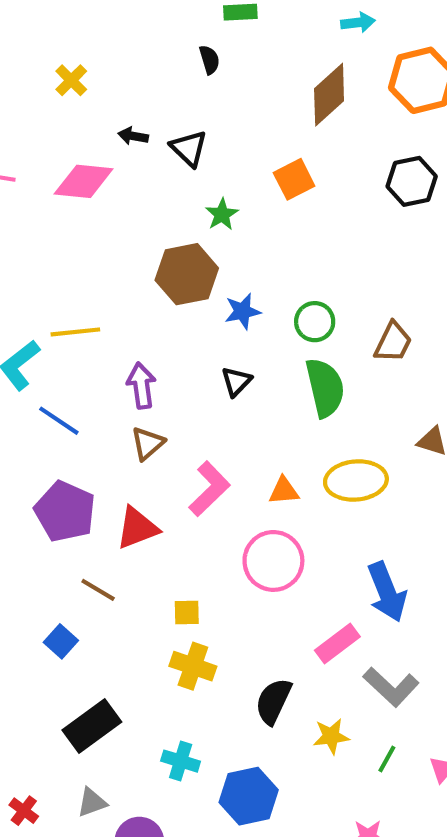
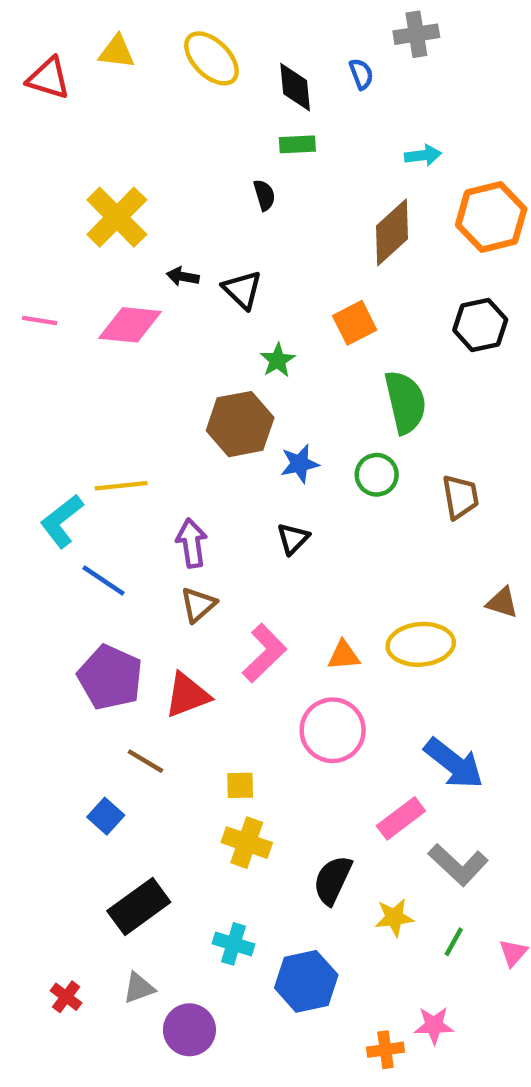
yellow cross: (71, 80) -> (117, 217), size x1.8
brown trapezoid: (393, 342) -> (460, 497), turned -36
green semicircle: (325, 388) -> (405, 402), moved
blue arrow: (387, 592) -> (454, 763), turned -30

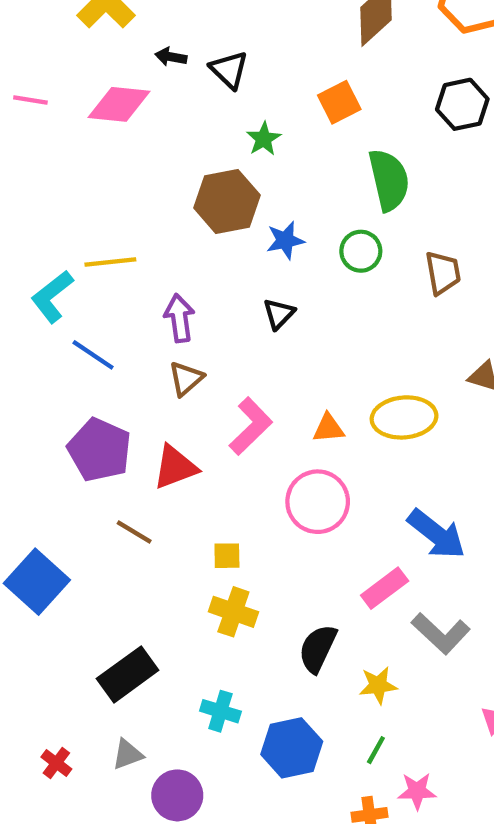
blue square: (106, 816) -> (37, 582), moved, size x1.8
green line: (454, 942) -> (376, 750), moved

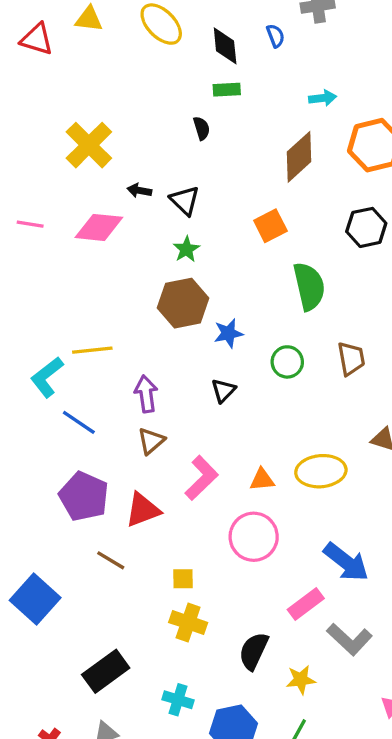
green star: (264, 139) -> (186, 249), moved
green circle: (361, 251) -> (287, 362), moved

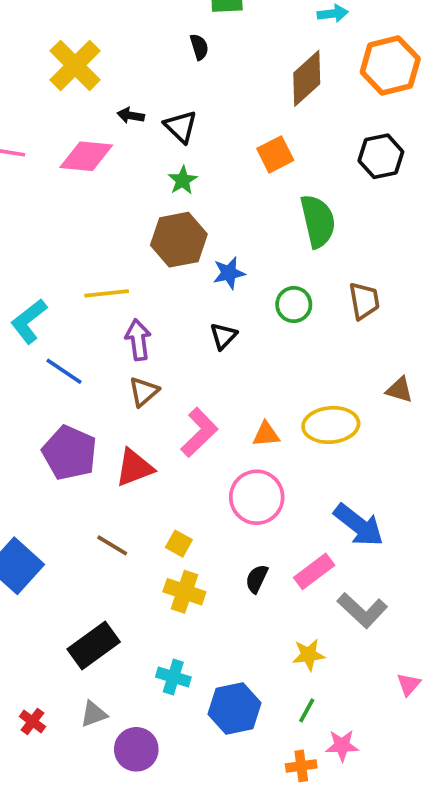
yellow line: (92, 350) -> (107, 293), moved
brown line: (111, 560) -> (112, 545), moved
yellow square: (183, 579) -> (179, 544), turned 30
black semicircle: (254, 651) -> (257, 579), moved, size x0.7

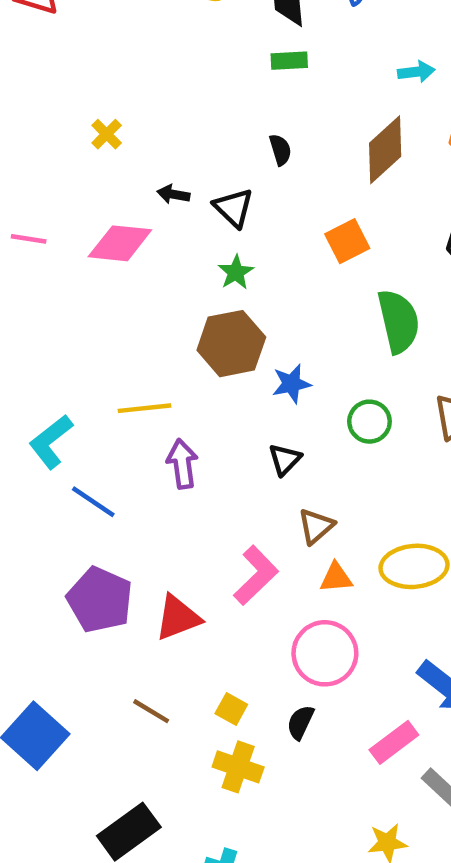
black semicircle: (199, 47) -> (280, 150), moved
yellow cross: (75, 65) -> (107, 134), size x0.5
brown triangle: (144, 392) -> (316, 526), moved
black semicircle: (257, 579) -> (300, 722), moved

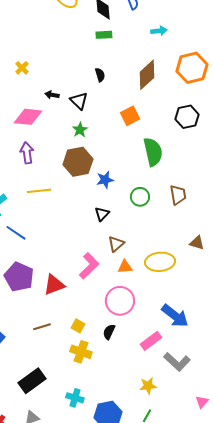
cyan arrow: (416, 72) -> (159, 31), moved
purple arrow: (182, 464) -> (27, 153), moved
brown line: (151, 711) -> (42, 327), turned -48

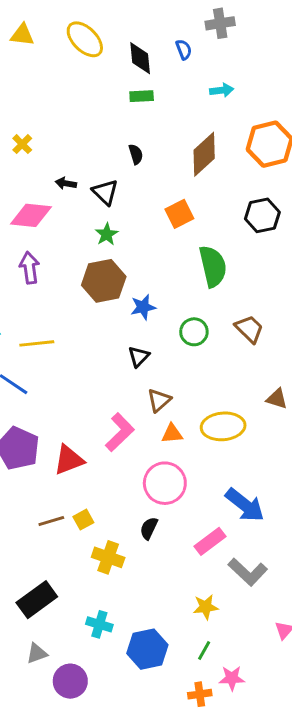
yellow line: (39, 191) -> (37, 343), moved
brown trapezoid: (178, 195) -> (249, 329), turned -35
yellow square: (78, 326) -> (83, 520), moved, turned 32

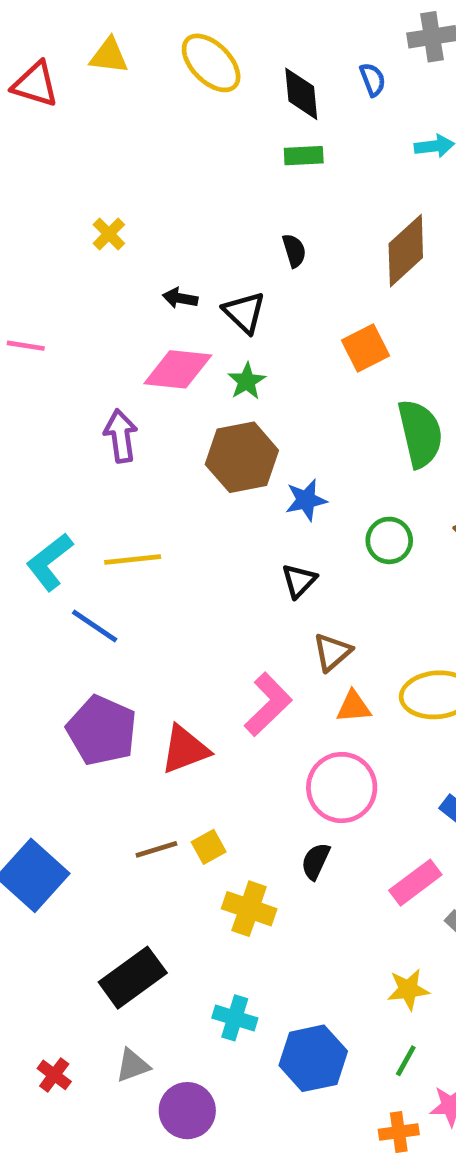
pink diamond: (31, 215) -> (178, 369), moved

